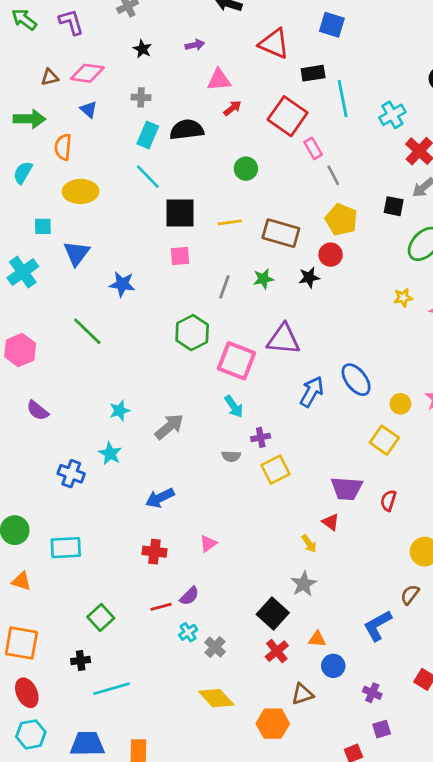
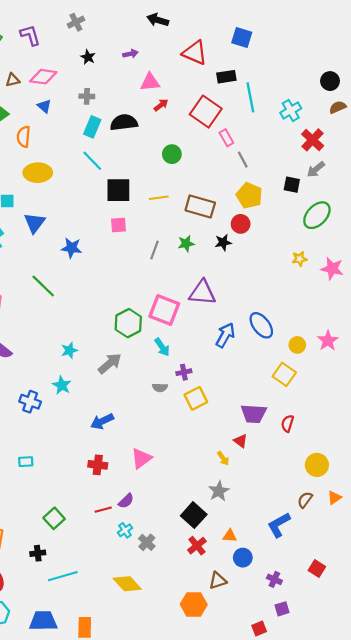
green hexagon: (192, 333) -> (128, 323), moved
pink triangle: (208, 544) -> (141, 458), size x1.5
cyan rectangle: (66, 548) -> (26, 462), size x0.6
yellow diamond: (216, 698) -> (127, 584), moved

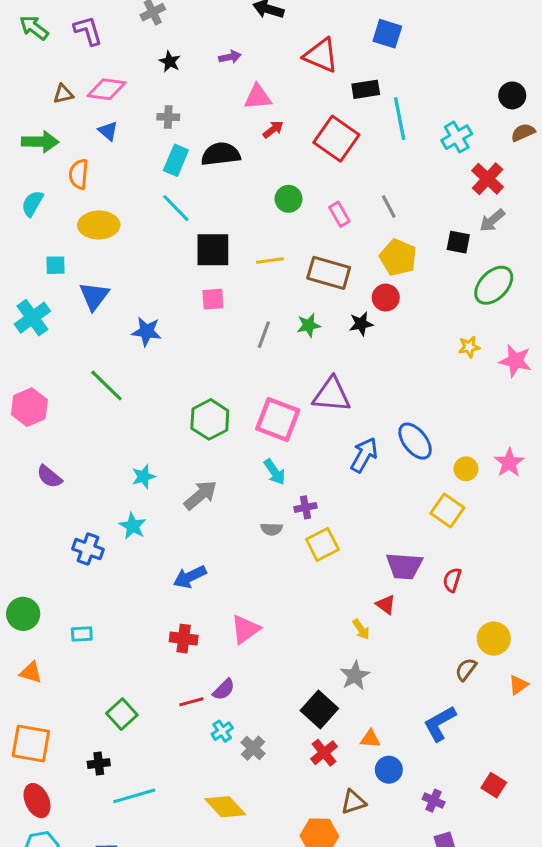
pink rectangle: (226, 138) -> (339, 214), moved
green hexagon: (128, 323) -> (210, 419), moved
brown semicircle: (305, 500) -> (466, 669), moved

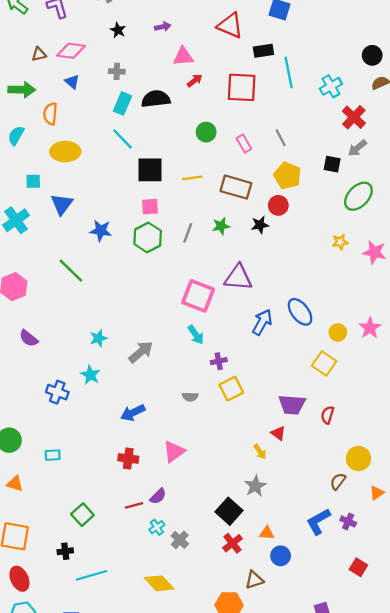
red square: (336, 139) -> (242, 87), turned -32
green hexagon: (210, 419) -> (148, 237), moved
gray semicircle: (272, 529) -> (190, 397), moved
purple cross: (434, 801) -> (348, 521), moved

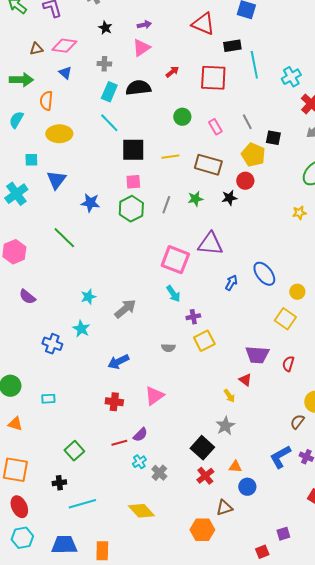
pink triangle: (183, 56) -> (141, 48), moved, turned -30
black square: (332, 164) -> (273, 138), moved
blue arrow: (262, 322) -> (231, 283), size x0.7

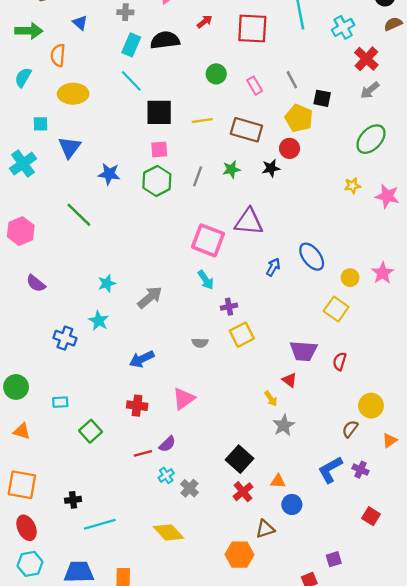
gray star: (225, 426) -> (284, 425), moved
green square: (74, 451) -> (91, 431), moved

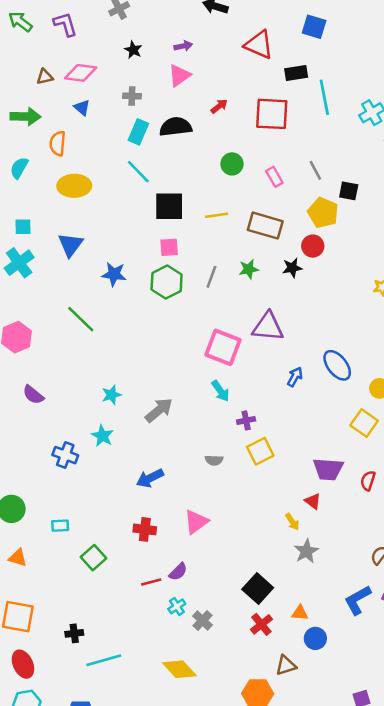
cyan square: (40, 124) -> (23, 227), moved

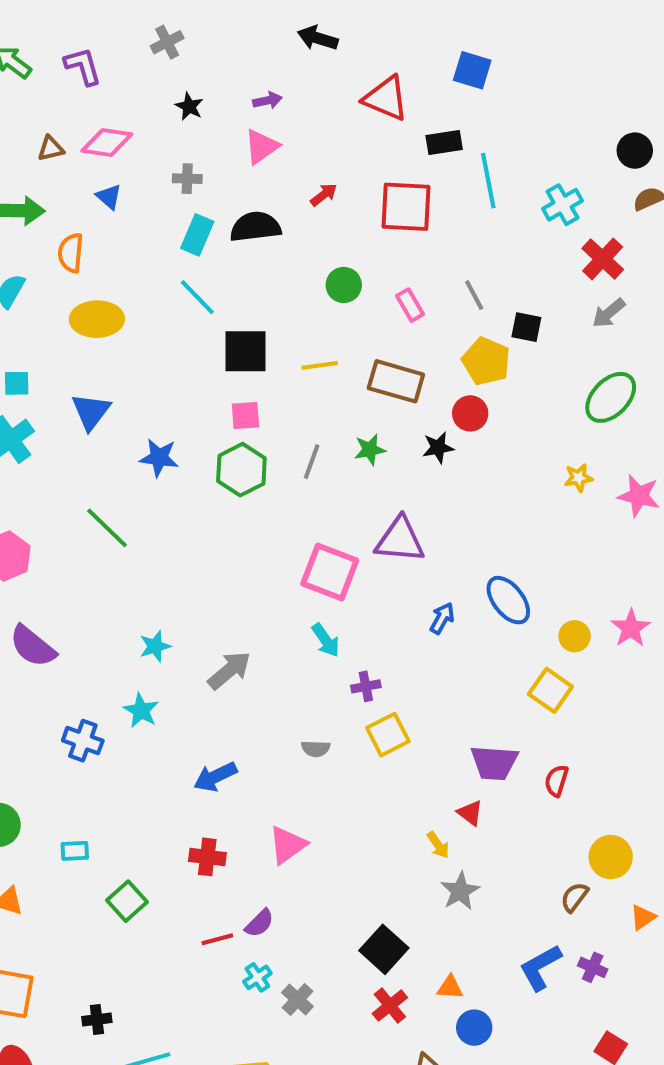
purple semicircle: (33, 395) -> (33, 646), size x1.4

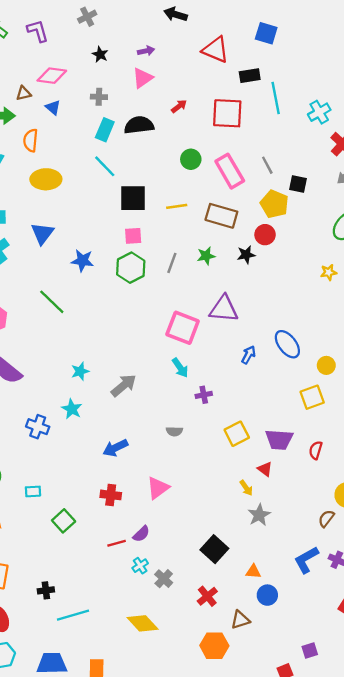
brown triangle: (51, 149) -> (24, 93), moved
pink rectangle: (410, 305) -> (230, 171), size x1.8
yellow square: (550, 690) -> (312, 397), turned 35
yellow square: (388, 735) -> (237, 434), moved
red cross: (390, 1006) -> (207, 596), moved

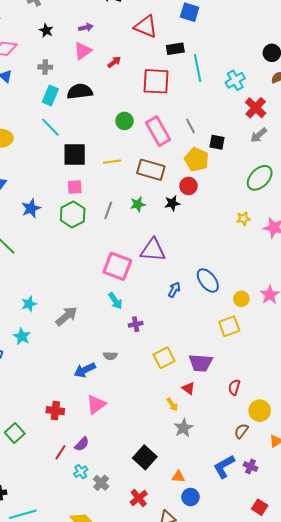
red arrow: (179, 106) -> (114, 62), moved
blue star: (82, 261) -> (31, 208), turned -30
blue arrow: (115, 448) -> (85, 370), moved
red semicircle: (316, 450) -> (234, 387), moved
red line: (117, 543) -> (60, 452), turned -42

